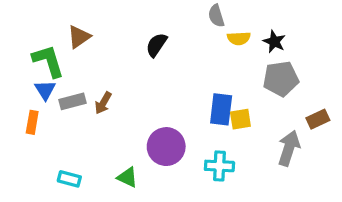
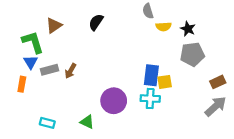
black semicircle: (156, 45) -> (96, 22), moved
gray arrow: (289, 148) -> (216, 106), moved, turned 30
cyan cross: (219, 166) -> (150, 99), moved

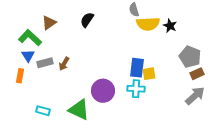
yellow semicircle: (163, 27) -> (148, 24), size x1.6
green L-shape: (33, 42) -> (30, 38), turned -30
gray pentagon: (192, 54) -> (190, 57), moved, turned 30
green triangle: (87, 122) -> (79, 110), size x1.6

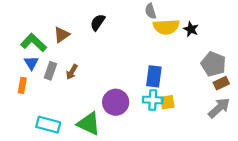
brown triangle: (49, 23) -> (62, 35), moved
gray rectangle: (45, 63) -> (50, 71), turned -56
yellow square: (149, 74) -> (167, 102), moved
cyan rectangle: (43, 111) -> (48, 125), size x1.5

